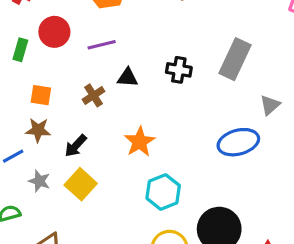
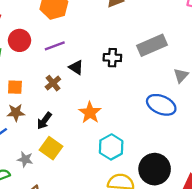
gray rectangle: (235, 59) -> (152, 45), turned 48
black triangle: (128, 78) -> (76, 67), turned 35
blue ellipse: (238, 142) -> (161, 105), turned 44
gray star: (39, 181) -> (25, 159), moved

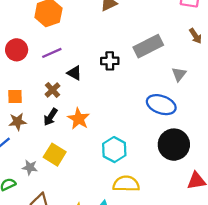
orange star: (90, 113) -> (79, 119), moved
black arrow: (44, 121) -> (50, 117), moved
black circle: (155, 169) -> (174, 145), moved

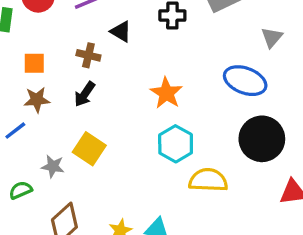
brown cross: (52, 90) -> (88, 55), turned -35
orange star: (79, 119) -> (166, 93), moved
yellow semicircle: (126, 184) -> (208, 180), moved

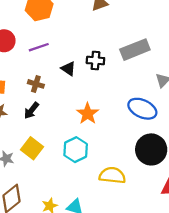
black triangle: (121, 31) -> (68, 69), moved
cyan hexagon: (176, 144) -> (76, 150), moved

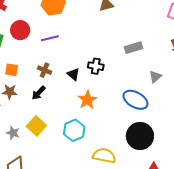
gray rectangle: (135, 50) -> (134, 48), size x0.7
black cross: (95, 61) -> (96, 66), moved
black triangle: (68, 69) -> (73, 74), moved

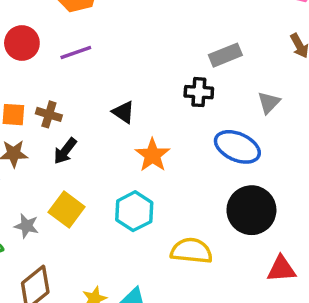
black cross: (96, 66) -> (199, 92), moved
brown cross: (45, 70) -> (49, 114), moved

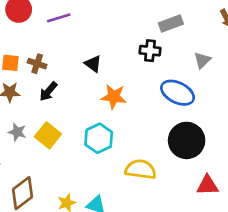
orange star: (152, 155) -> (114, 97), turned -30
gray star: (27, 226) -> (17, 132), moved

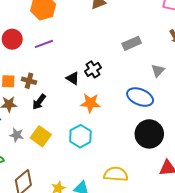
black cross: (150, 51) -> (93, 69), moved, turned -35
yellow semicircle: (141, 169) -> (116, 174), moved

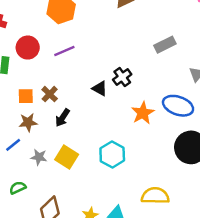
brown cross: (29, 81) -> (50, 94), turned 32
orange star: (90, 103) -> (143, 113), moved, turned -30

